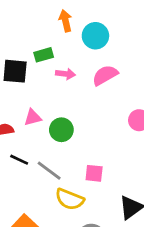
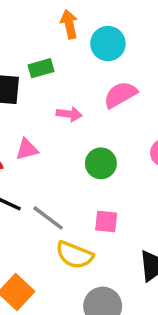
pink arrow: (65, 74) -> (69, 114), moved
green circle: (61, 130) -> (101, 163), moved

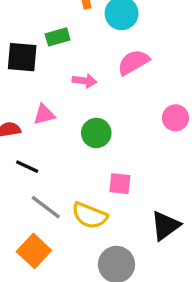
green circle: (101, 163) -> (96, 133), moved
gray line: (48, 218) -> (46, 207), moved

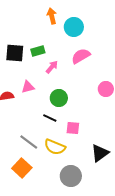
green rectangle: (58, 37) -> (38, 51), moved
pink arrow: (84, 81) -> (52, 67), turned -56
black line: (27, 167) -> (50, 118), moved

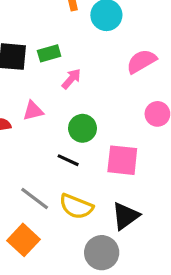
pink semicircle: (81, 56) -> (141, 61), moved
pink square: (73, 128) -> (122, 160), moved, size x1.5
black triangle: (100, 153) -> (126, 216), moved

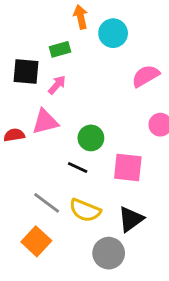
green rectangle: (49, 53) -> (60, 49), moved
pink arrow: (71, 79) -> (57, 85), moved
pink triangle: (33, 111) -> (45, 122), size x1.4

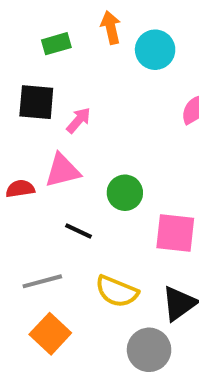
green rectangle: (60, 49) -> (56, 44), moved
black line: (78, 167) -> (79, 231), moved
gray line: (47, 203) -> (42, 281), moved, turned -52

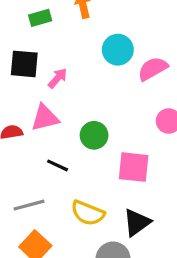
cyan circle: (155, 50) -> (118, 50), moved

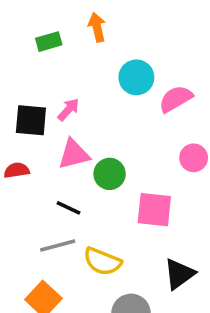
black square: (24, 64) -> (31, 120), moved
pink triangle: (45, 118) -> (74, 154), moved
gray line: (29, 205) -> (58, 245), moved
black triangle: (137, 223) -> (179, 274), moved

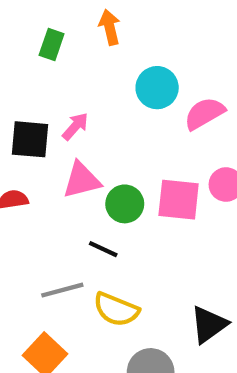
green rectangle: (49, 42) -> (52, 45), turned -55
black line: (68, 208) -> (103, 249), moved
pink square: (154, 210) -> (179, 200), moved

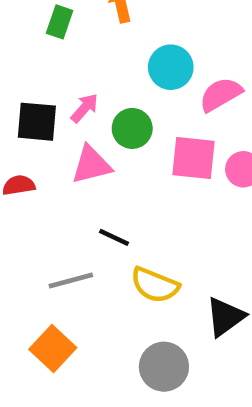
pink square: (179, 200) -> (193, 158), moved
green circle: (125, 204) -> (132, 128), moved
yellow semicircle: (116, 309) -> (155, 285), moved

